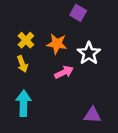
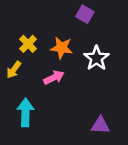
yellow arrow: (22, 64) -> (14, 70), moved, turned 56
pink arrow: (64, 72) -> (54, 78), moved

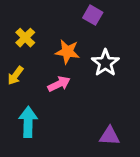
yellow cross: (28, 44) -> (25, 38), moved

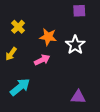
purple square: (93, 15) -> (79, 11), moved, turned -32
cyan arrow: (28, 122) -> (20, 87), turned 50

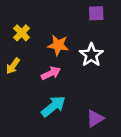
cyan arrow: (20, 87) -> (53, 106), moved
purple triangle: (78, 97) -> (95, 119), turned -35

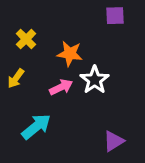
white star: (91, 55) -> (95, 80), moved
cyan arrow: (53, 106) -> (36, 127), moved

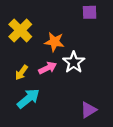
yellow cross: (26, 39) -> (20, 30), size x1.5
yellow arrow: (16, 78) -> (22, 72), moved

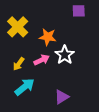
purple triangle: (88, 110) -> (62, 97), moved

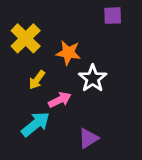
pink arrow: (42, 60) -> (60, 100), moved
yellow arrow: (19, 64) -> (37, 80), moved

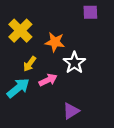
cyan arrow: (36, 124) -> (18, 88), moved

